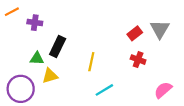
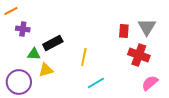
purple cross: (35, 23) -> (23, 29), moved
red rectangle: (135, 33) -> (124, 31), turned -48
black rectangle: (58, 46) -> (53, 43), turned 36
red cross: (138, 60) -> (139, 55), moved, size x1.5

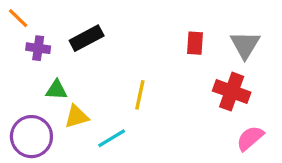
orange line: (11, 11) -> (18, 18), turned 72
red rectangle: (124, 31) -> (195, 43), moved
black rectangle: (53, 43) -> (87, 38), moved
cyan line: (96, 83) -> (112, 138), moved

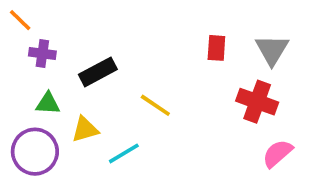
black rectangle: (87, 38) -> (98, 72), moved
green triangle: (56, 90) -> (48, 103), moved
yellow line: (140, 95) -> (155, 105), turned -68

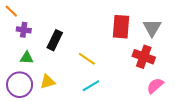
red rectangle: (216, 48) -> (121, 27), size x1.6
black rectangle: (98, 72) -> (55, 40), turned -36
yellow triangle: (85, 129) -> (47, 82), moved
cyan line: (124, 153) -> (91, 86), moved

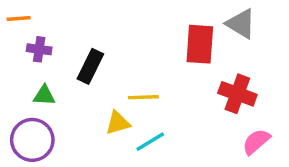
orange line: (11, 11) -> (19, 19), turned -48
gray triangle: (152, 28) -> (241, 24), moved, turned -30
yellow line: (87, 59) -> (143, 97), turned -36
yellow triangle: (47, 82) -> (118, 123), moved

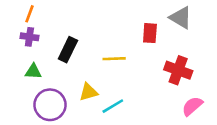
orange line: (19, 19) -> (29, 14), moved, turned -66
red rectangle: (200, 44) -> (150, 33), size x0.7
yellow line: (143, 97) -> (114, 59), moved
purple circle: (32, 140) -> (50, 105), moved

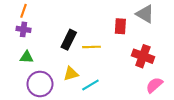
black rectangle: (68, 50) -> (69, 40), moved

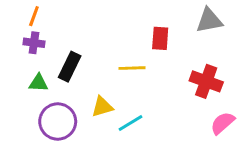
gray triangle: (145, 14) -> (209, 21), turned -42
red rectangle: (120, 26) -> (160, 38), moved
black rectangle: (69, 40) -> (70, 67), moved

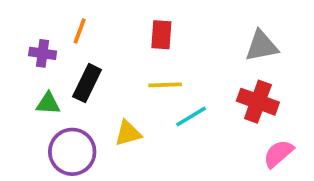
orange line: (34, 16) -> (80, 31), moved
gray triangle: (209, 21) -> (262, 46), moved
red rectangle: (160, 38) -> (161, 35), moved
cyan line: (130, 123) -> (191, 116), moved

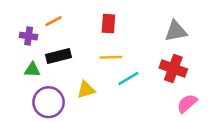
orange line: (80, 31) -> (54, 21), turned 42
black rectangle: (87, 83) -> (59, 56), turned 50

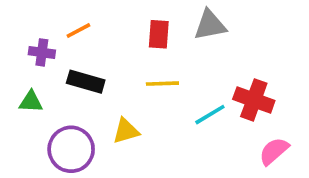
gray triangle: (176, 31) -> (210, 25), moved
black rectangle: (59, 56) -> (86, 82), turned 30
green triangle: (32, 70) -> (31, 102), moved
cyan line: (128, 78) -> (210, 115), moved

